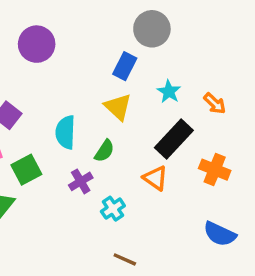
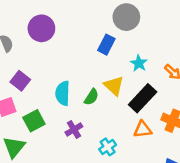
yellow triangle: (118, 107) -> (114, 86), moved
green semicircle: (104, 151) -> (91, 97), moved
orange triangle: (155, 178) -> (143, 129), moved, turned -42
cyan cross: (113, 209) -> (108, 147), moved

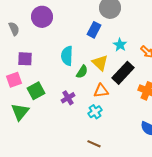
purple square: (20, 81) -> (25, 59), turned -35
cyan semicircle: (63, 93) -> (67, 56), moved
orange triangle: (143, 129) -> (101, 91), moved

